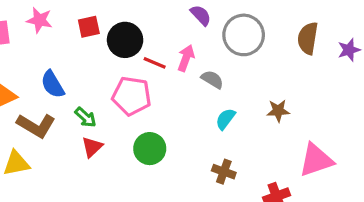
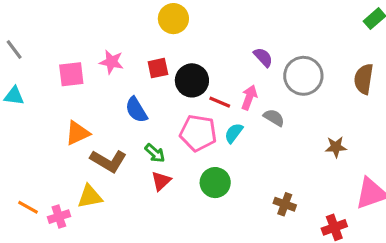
blue semicircle: (53, 84) -> (136, 110), moved
cyan semicircle: (225, 119) -> (234, 133), moved

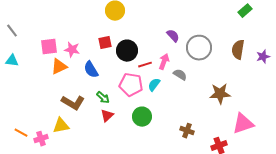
pink star: (112, 62) -> (72, 50), moved
red line: (220, 102) -> (145, 65), turned -40
orange triangle: (77, 133) -> (59, 67), moved
brown star: (336, 147) -> (220, 94), size x1.5

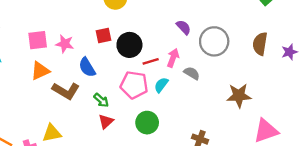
orange triangle: (59, 67) -> (40, 71), moved
brown L-shape: (73, 103) -> (66, 91), moved

